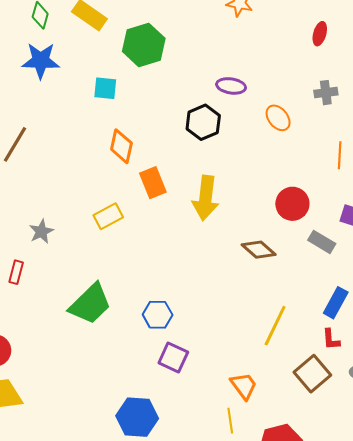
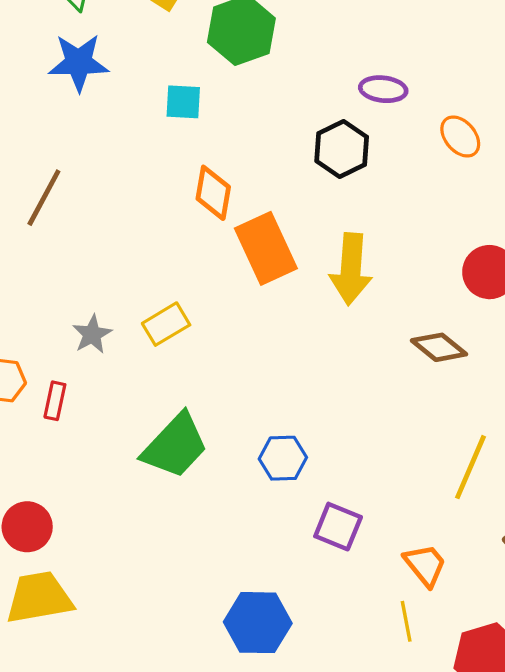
orange rectangle: (153, 183) -> (266, 248), size x1.4
yellow rectangle: (108, 216) -> (166, 324), moved
purple square: (173, 358) -> (338, 527), moved

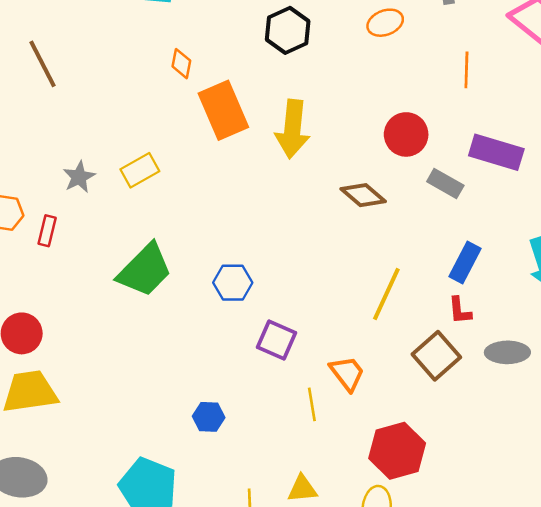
orange ellipse: (460, 136) -> (385, 23), turned -72
orange diamond: (213, 193) -> (181, 64), size x0.7
brown line: (44, 198) -> (42, 64), turned -57
yellow line: (406, 621) -> (312, 404), moved
blue hexagon: (258, 623) -> (209, 417), size x0.6

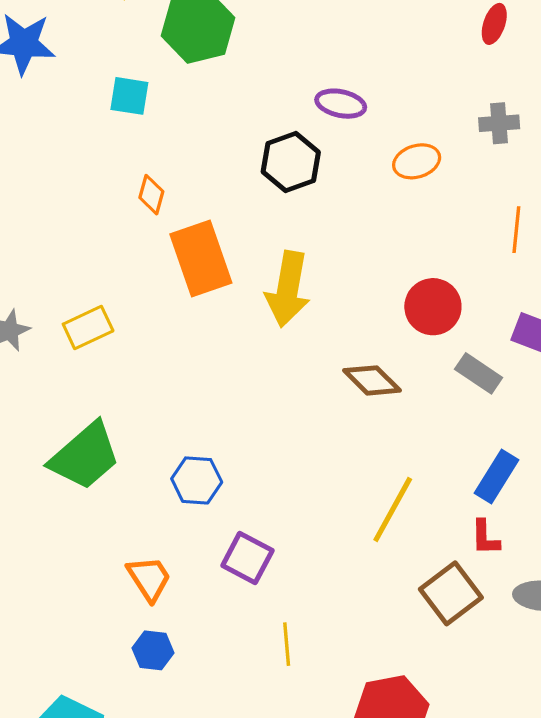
orange trapezoid: (347, 373) -> (149, 578), moved

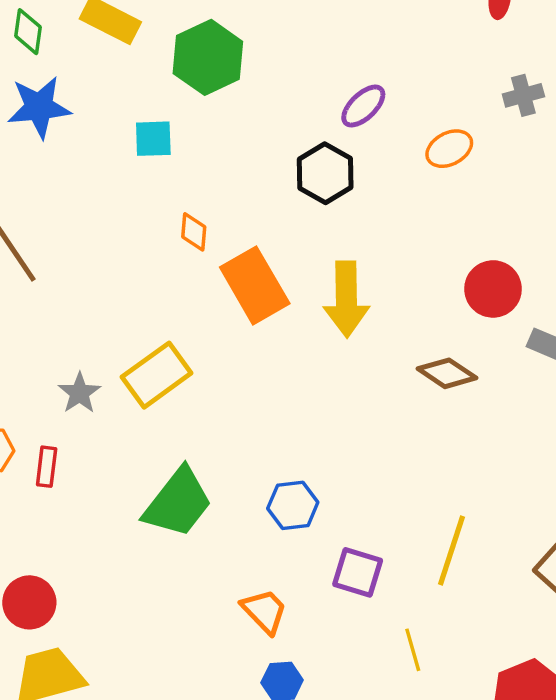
purple ellipse: (341, 104) -> (363, 106), turned -45
yellow rectangle: (88, 327) -> (157, 375), size x1.4
yellow line: (393, 509) -> (451, 551), moved

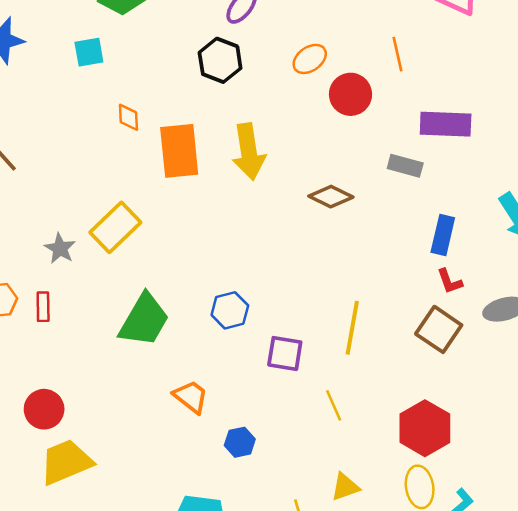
orange ellipse: (449, 149) -> (310, 59), moved
orange rectangle: (255, 285) -> (179, 151), turned 32
red circle: (493, 289) -> (351, 94), moved
orange trapezoid: (264, 611) -> (191, 397), moved

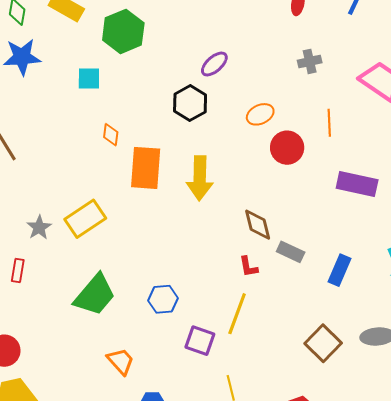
gray rectangle: (405, 166) -> (291, 252), moved
brown diamond: (331, 197) -> (258, 225), turned 40
red L-shape: (450, 281) -> (248, 267), moved
yellow line: (352, 328) -> (237, 314), moved

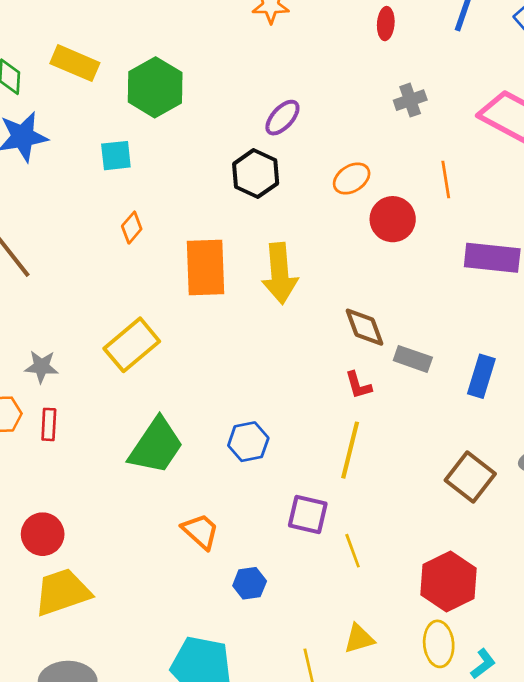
orange diamond: (111, 135) -> (132, 228), moved, turned 40
gray star: (39, 227) -> (41, 367), moved, turned -30
purple square: (200, 341) -> (308, 514), moved

